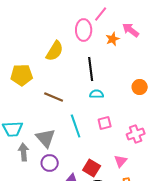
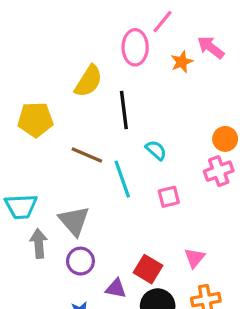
black line: (91, 69) -> (124, 110), moved
cyan semicircle: (97, 94) -> (156, 150), turned 40
cyan line: (76, 126) -> (122, 179), moved
pink cross: (136, 134) -> (219, 171), moved

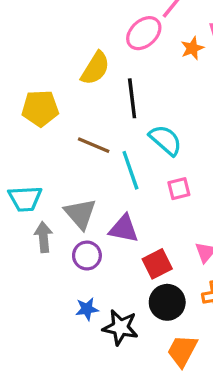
pink ellipse: (135, 47) -> (144, 33), turned 48
cyan semicircle: (156, 150) -> (166, 140), size x1.5
red square: (148, 269) -> (157, 264), turned 32
purple triangle: (116, 288) -> (124, 229), moved, size x1.4

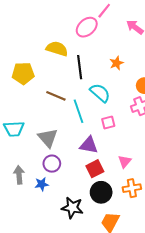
orange star: (192, 48) -> (116, 63), moved
yellow semicircle: (95, 68) -> (57, 49), turned -105
purple triangle: (124, 229) -> (89, 145), moved
gray arrow: (43, 237) -> (19, 175), moved
blue star: (87, 309) -> (42, 184), moved

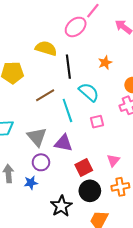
brown line: (56, 96) -> (45, 95), turned -54
purple triangle: (89, 145) -> (63, 143), moved
black star: (72, 208) -> (61, 206), turned 30

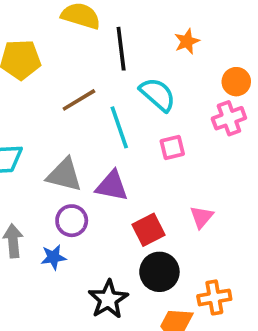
gray triangle: (37, 137) -> (64, 175), turned -35
orange cross: (120, 187) -> (214, 297), moved

